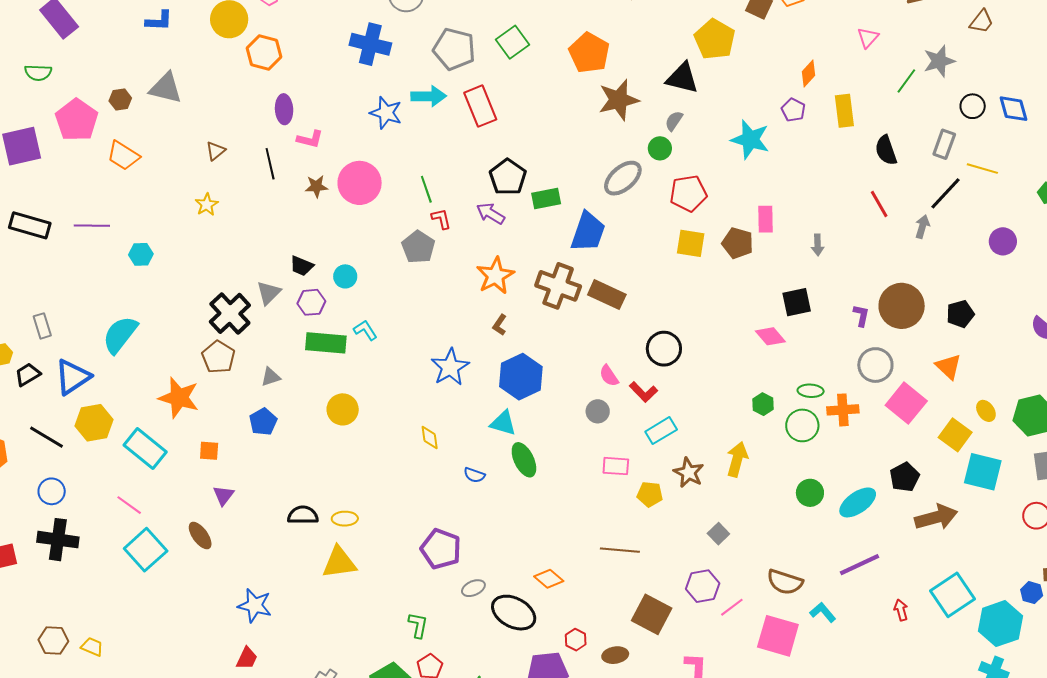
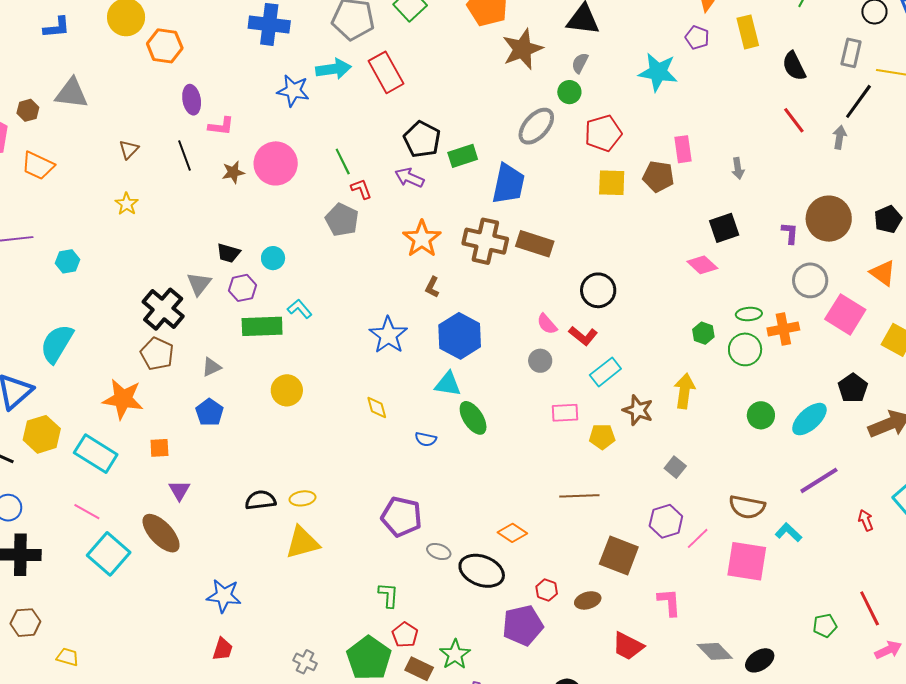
brown ellipse: (200, 536) -> (161, 533), size x1.5
gray ellipse: (473, 588) -> (439, 552), turned 50
brown hexagon: (53, 640) -> (25, 623), moved

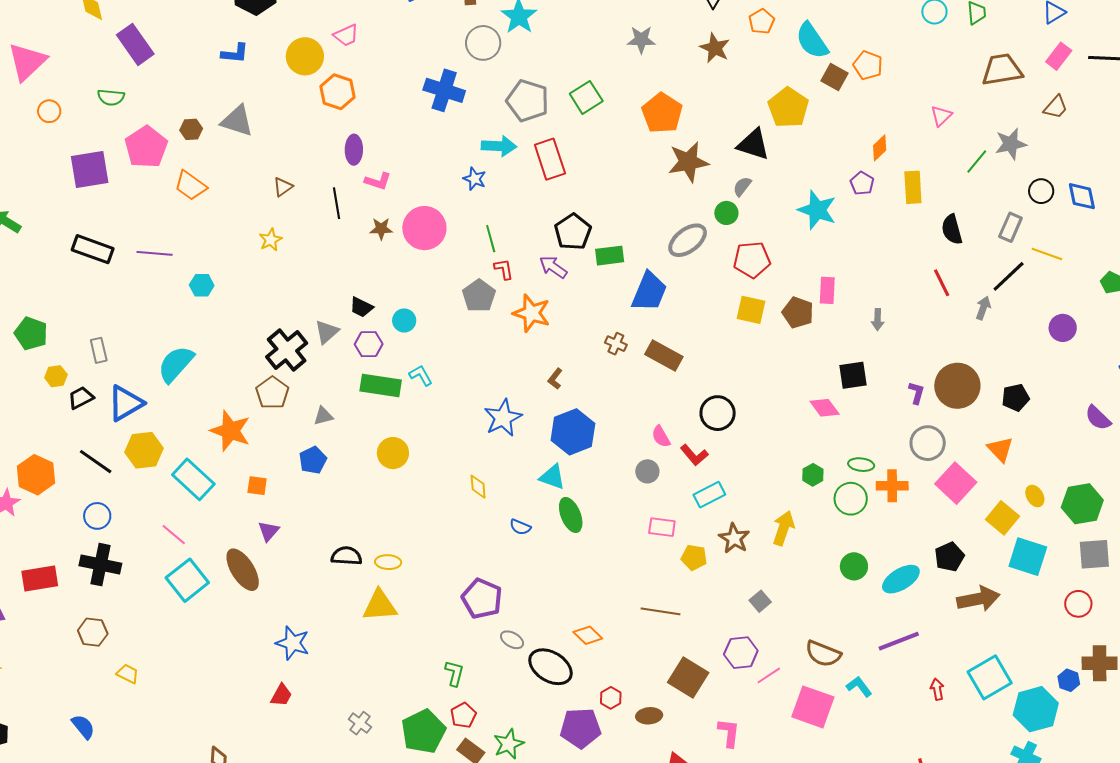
blue star: (293, 91) -> (475, 179), moved, size x0.7
orange star: (422, 239) -> (532, 313), moved, turned -30
brown cross: (485, 241) -> (616, 344), size x0.5

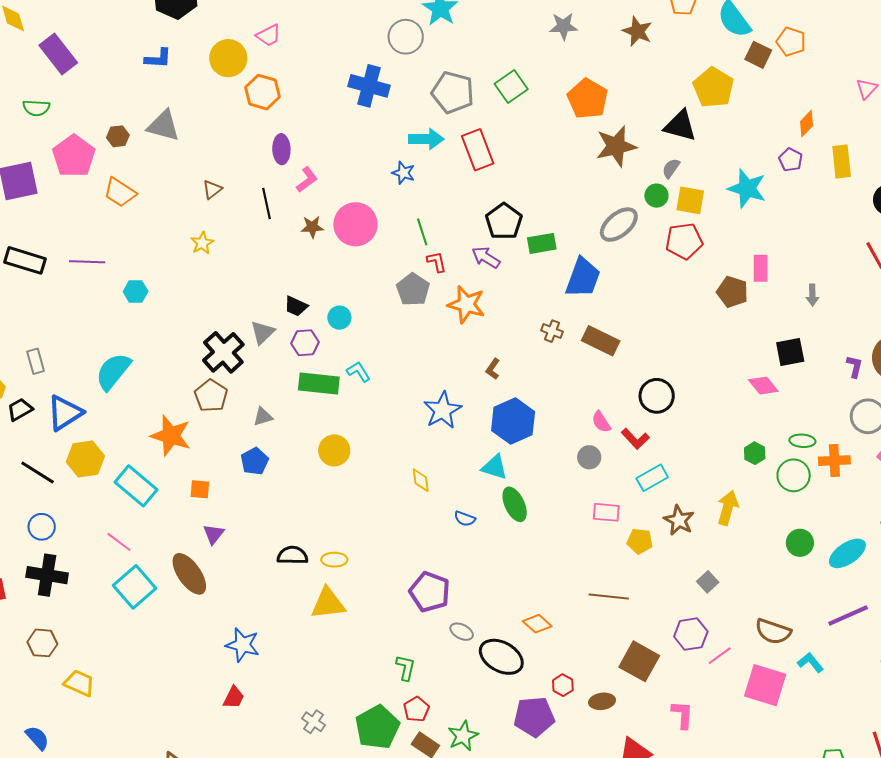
pink L-shape: (378, 181) -> (307, 180), turned -52
yellow square: (751, 310) -> (690, 200), moved
yellow trapezoid: (128, 674) -> (79, 683), size x1.4

